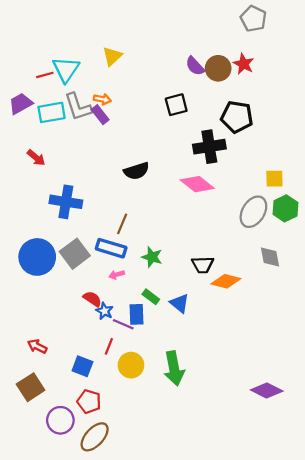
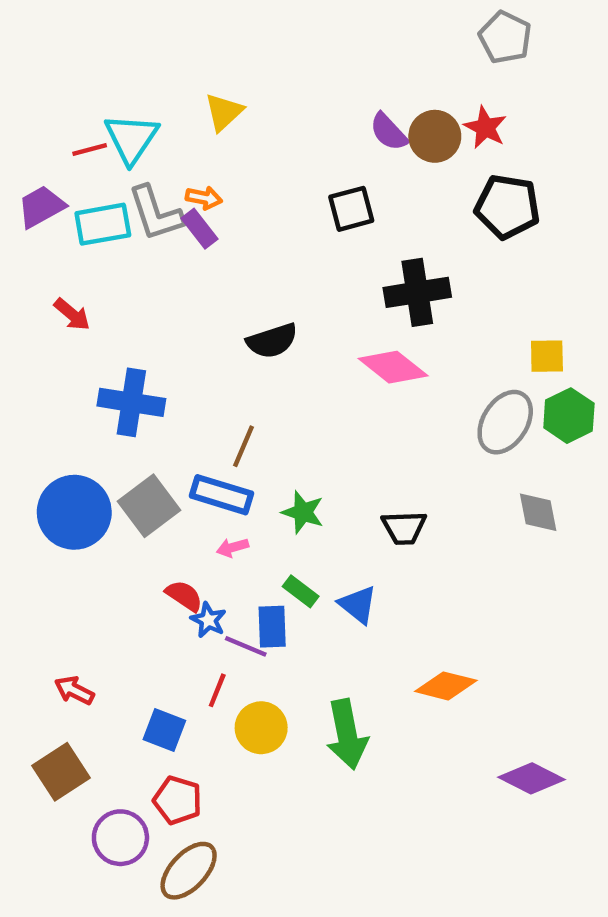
black pentagon: (237, 117) -> (507, 207), moved
orange diamond: (226, 281) -> (446, 686), moved

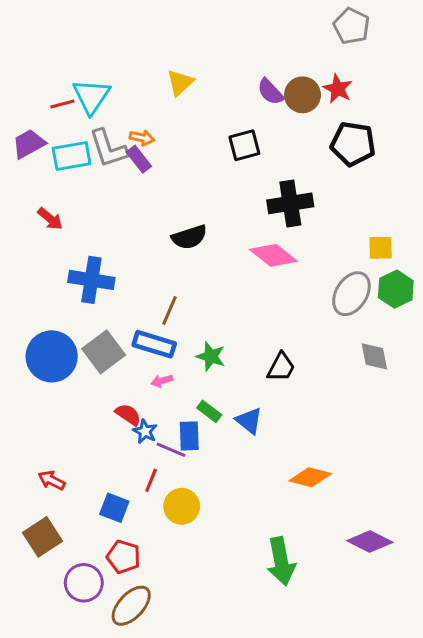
yellow triangle: (224, 112) -> (180, 83), moved
black trapezoid: (404, 528) -> (281, 367), turned -60
green arrow: (347, 734) -> (281, 561), moved

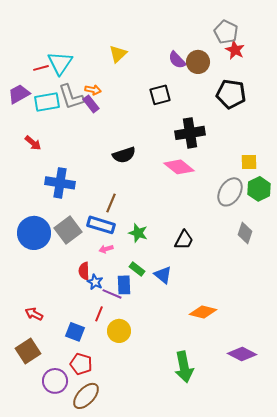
gray pentagon: (351, 26) -> (226, 32), moved
red star: (338, 89) -> (235, 50), moved
gray diamond: (374, 356) -> (245, 233), turned 30
red semicircle: (128, 415) -> (84, 271), turned -126

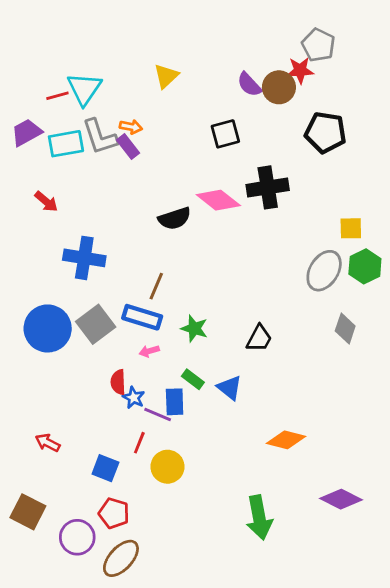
red star: (235, 50) -> (300, 70), moved, turned -30
pink diamond: (179, 167) -> (218, 200), moved
brown square: (28, 351) -> (28, 512), moved, turned -30

